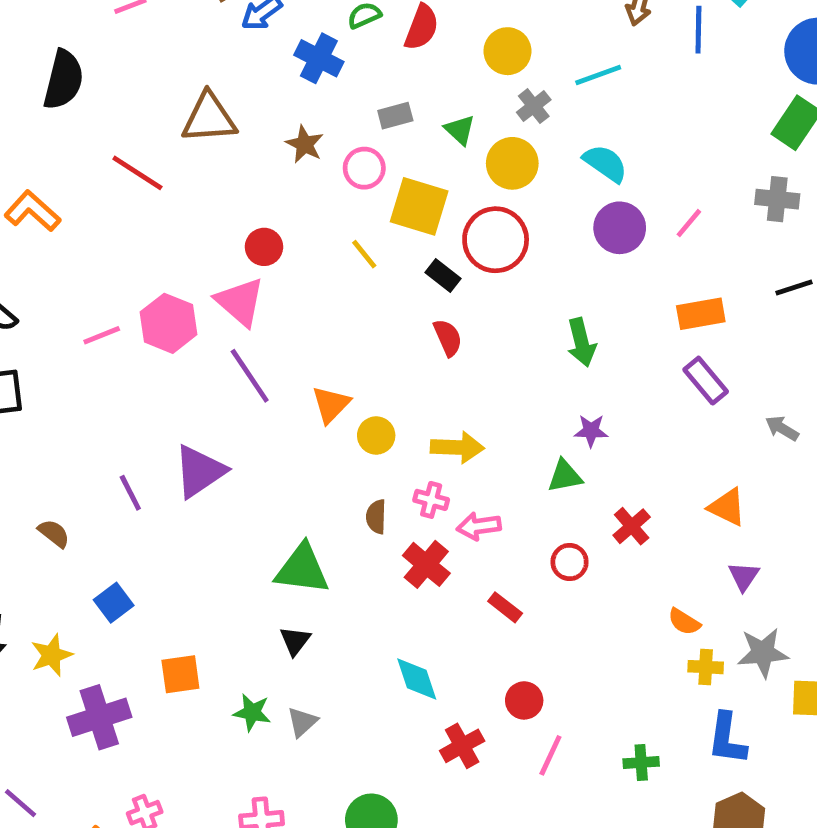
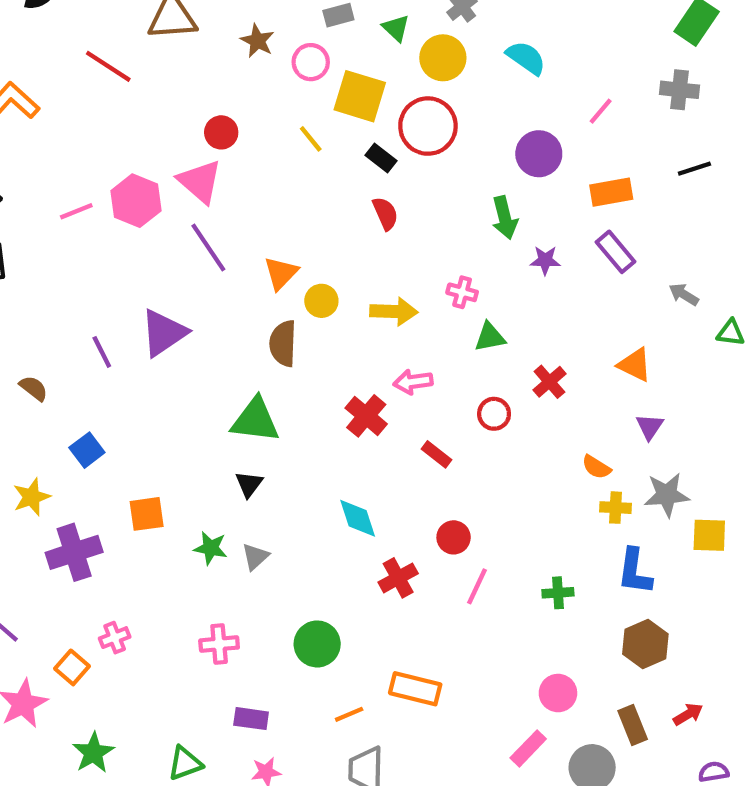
purple circle: (620, 228) -> (539, 154), moved
purple star: (591, 431) -> (545, 260), moved
pink cross: (431, 500) -> (462, 292), moved
brown semicircle: (376, 517) -> (283, 343), moved, size x1.5

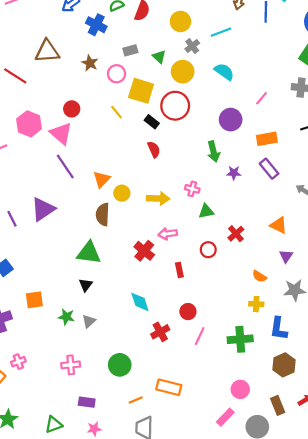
pink hexagon: (136, 201) -> (29, 124), moved
red rectangle: (436, 454) -> (179, 270), turned 40
yellow cross: (616, 508) -> (256, 304), moved
green cross: (558, 593) -> (240, 339), size x1.6

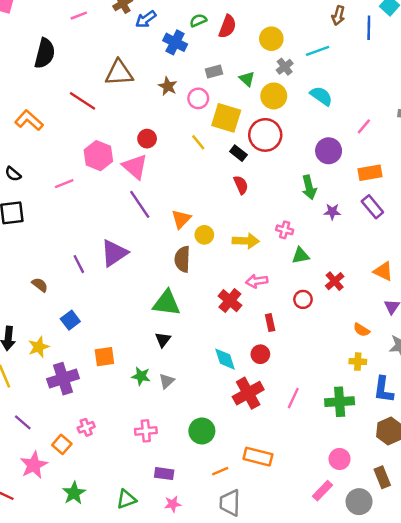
red circle: (188, 312) -> (260, 354), moved
red cross: (160, 332) -> (248, 393), size x1.4

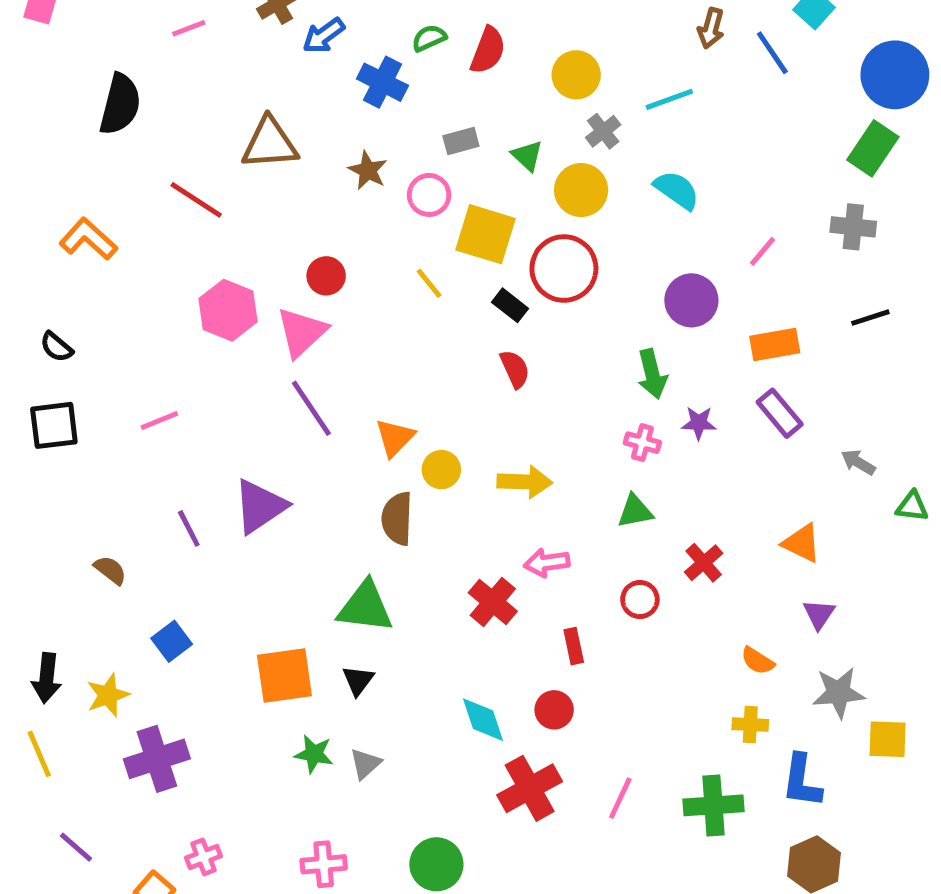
blue line: (369, 28) -> (772, 53), turned -35
pink triangle: (135, 167) -> (302, 332), turned 36
pink line: (64, 184) -> (159, 421), moved
pink cross: (285, 230) -> (642, 443), moved
orange square: (104, 357) -> (284, 676), moved, size x1.4

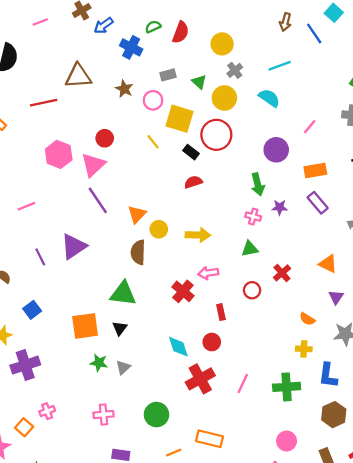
cyan line: (669, 99) -> (280, 66), moved
red line: (196, 200) -> (44, 103), turned -45
red semicircle: (515, 369) -> (193, 182), turned -84

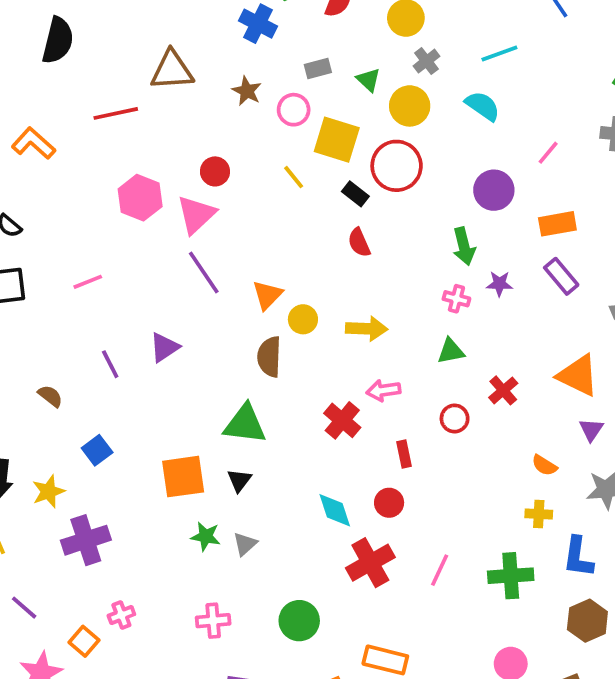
red semicircle: (193, 182) -> (359, 243), turned -96
purple triangle: (74, 246) -> (164, 347), size x0.7
orange triangle: (328, 264) -> (578, 375), size x1.4

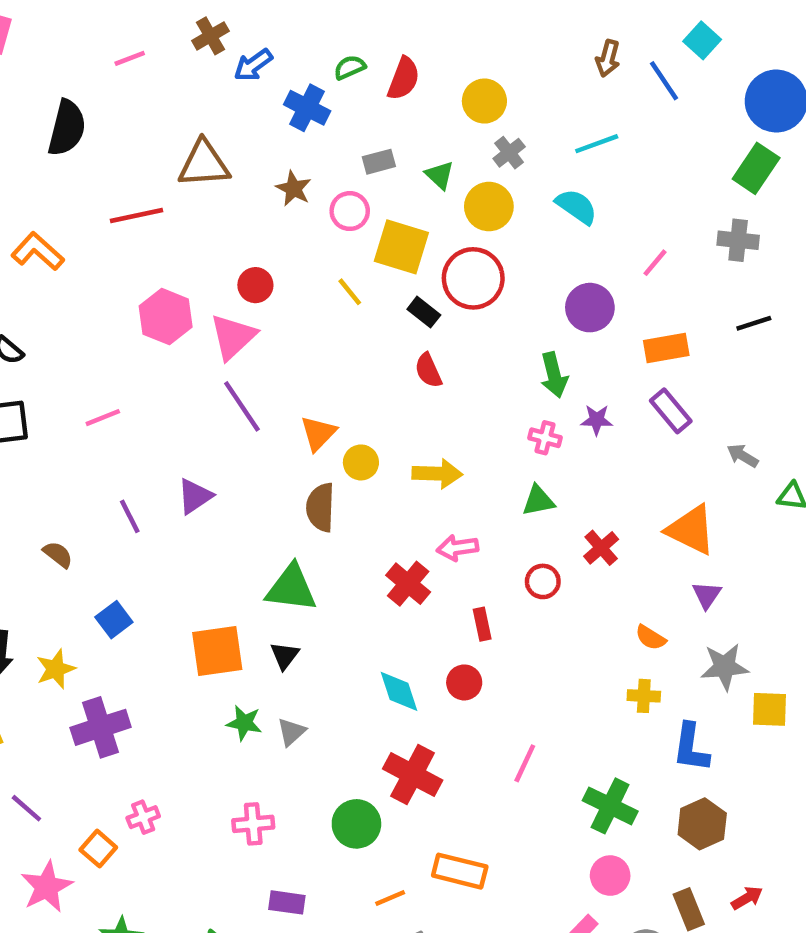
red cross: (370, 563) -> (413, 775), moved, turned -33
green cross: (511, 576) -> (610, 806), moved, turned 30

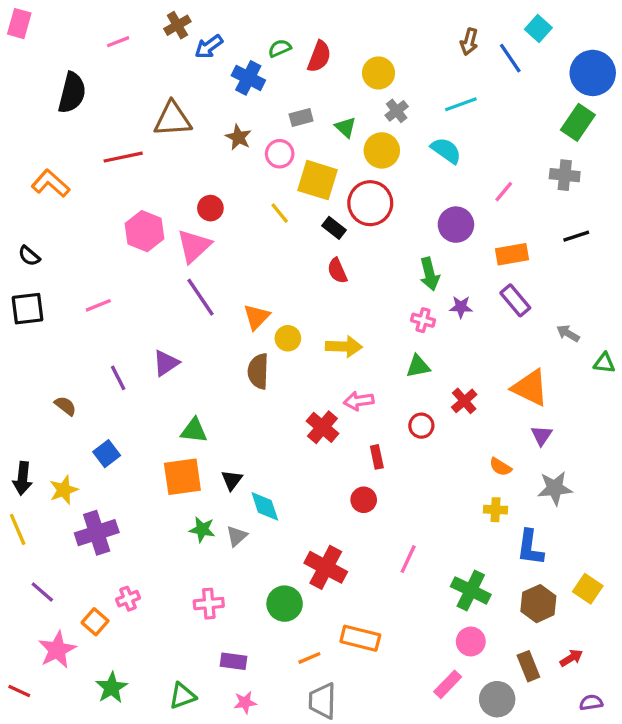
green triangle: (291, 588) -> (194, 431), moved, size x0.7
cyan diamond: (399, 691) -> (265, 506), moved
yellow square: (770, 709) -> (588, 589), moved, turned 32

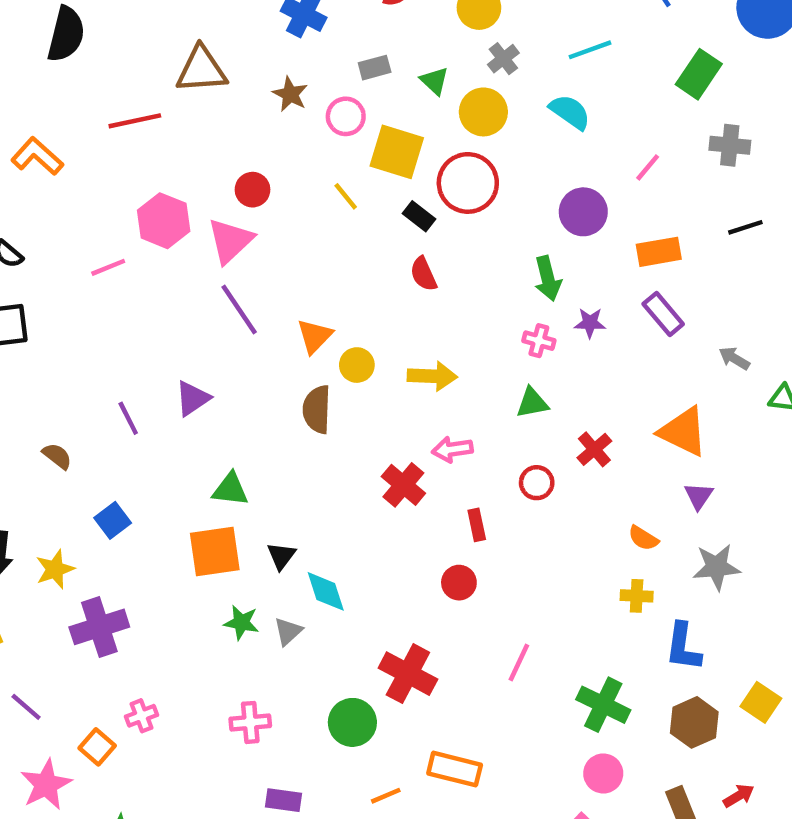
green rectangle: (578, 122) -> (699, 74), moved
pink line: (98, 305) -> (108, 267), moved

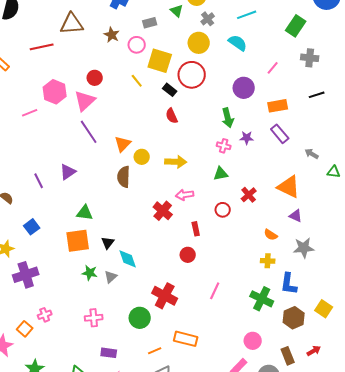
green triangle: (435, 81) -> (177, 11), moved
purple triangle: (699, 496) -> (296, 216), turned -40
green cross: (603, 705) -> (262, 299), moved

